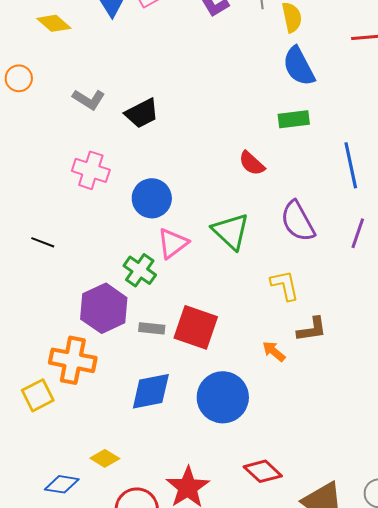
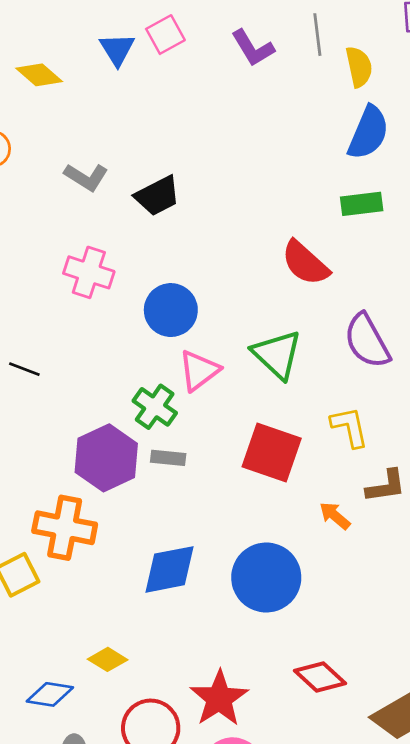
blue semicircle: (299, 66) -> (368, 133), turned -129
red semicircle: (252, 163) -> (305, 263), size x1.4
red square: (196, 327) -> (272, 452), moved
gray rectangle: (152, 328) -> (168, 458), moved

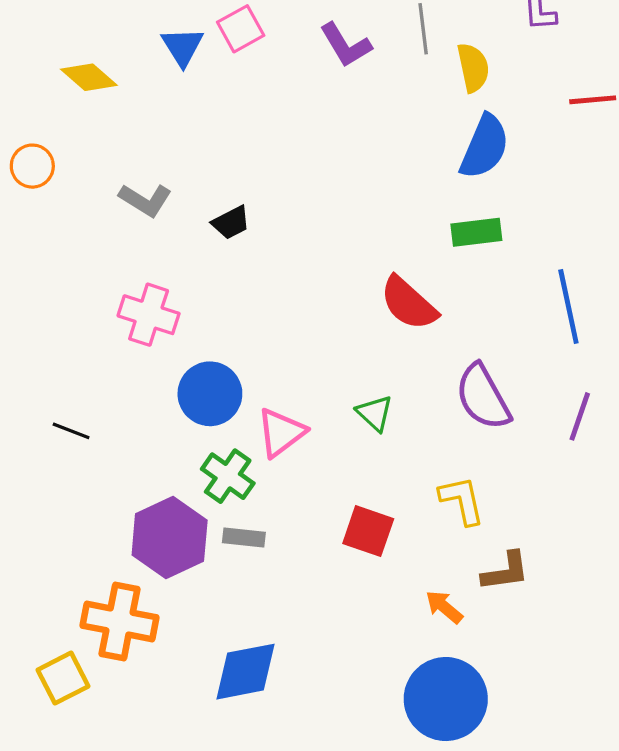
black trapezoid: (157, 196) -> (231, 223), size x0.7
blue circle: (171, 310) -> (210, 394), moved
green triangle: (277, 354) -> (375, 413), size x0.6
red square: (272, 452) -> (368, 531), size x0.7
blue circle: (266, 577) -> (446, 699), moved

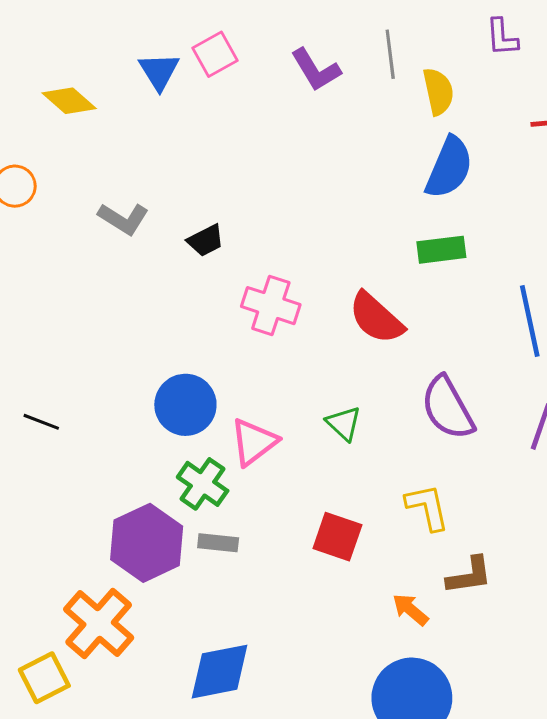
pink cross: (149, 315) -> (271, 306), moved
black line: (71, 431) -> (41, 422), moved
orange cross: (120, 621) -> (99, 623), turned 30

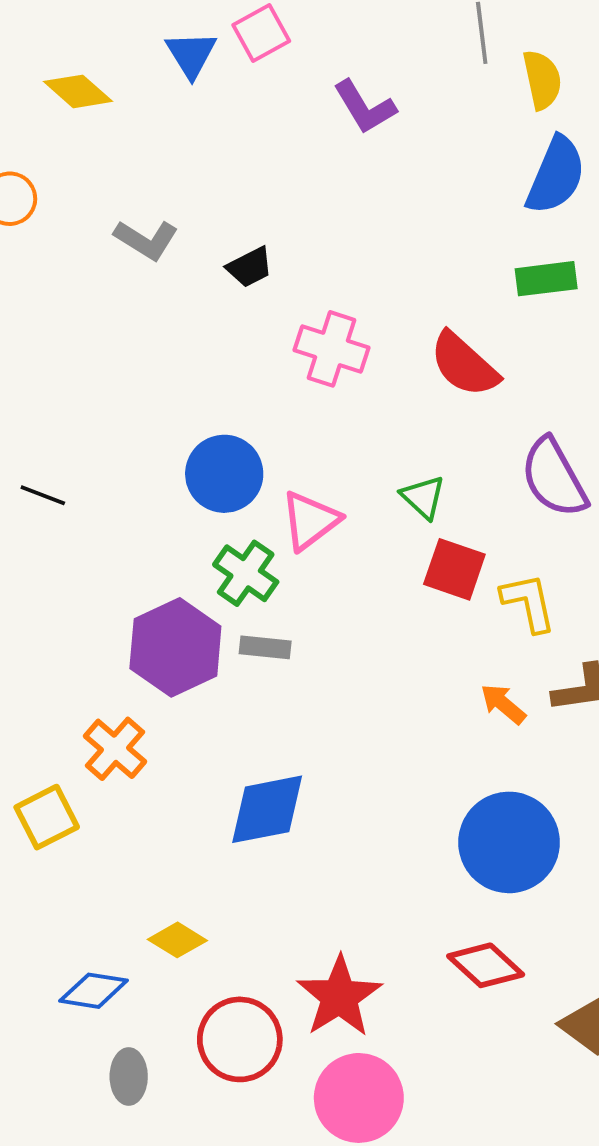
purple L-shape: (316, 70) -> (365, 107), moved
red square: (337, 537) -> (454, 569), moved
orange arrow: (410, 610) -> (503, 704), moved
orange cross: (99, 623) -> (115, 749), size x0.7

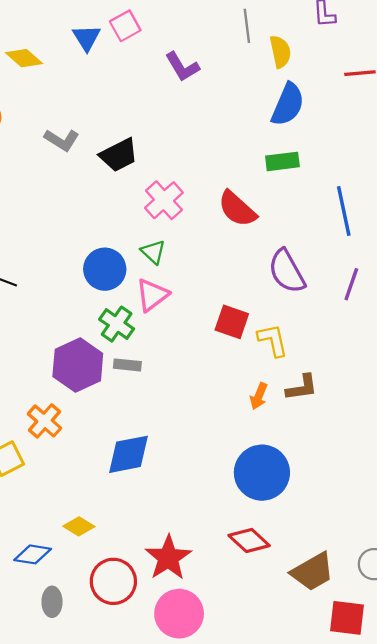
black trapezoid: (250, 267) -> (119, 155), size x1.5
pink cross: (332, 349) -> (164, 200), turned 30
green triangle: (423, 497) -> (153, 252), moved
orange arrow: (503, 704) -> (259, 396), turned -108

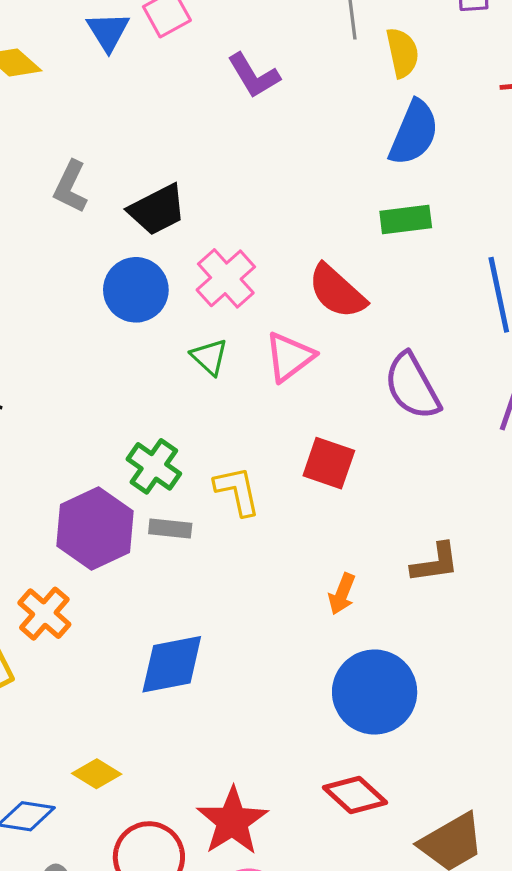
gray L-shape: (62, 140) -> (70, 187), turned 84
blue circle: (105, 269) -> (136, 290), moved
pink triangle: (152, 295) -> (290, 357), moved
yellow L-shape: (273, 340) -> (237, 491), moved
orange arrow: (259, 396) -> (342, 594), moved

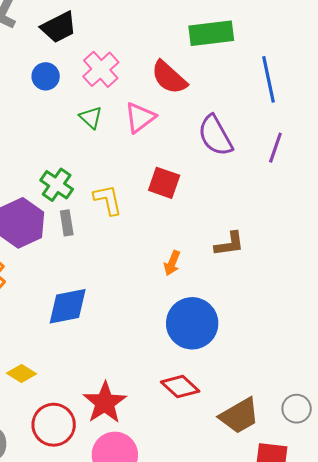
green rectangle: (406, 220) -> (211, 33), size x1.4
blue circle: (136, 290) -> (46, 76), size x0.7
gray rectangle: (170, 529) -> (67, 223), turned 75

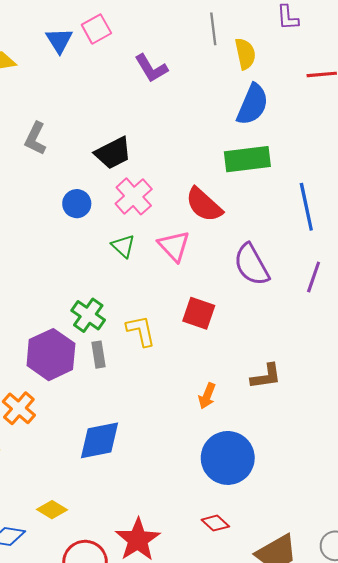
black trapezoid: (59, 27) -> (113, 153), moved
pink triangle: (140, 118) -> (174, 246), turned -36
red diamond: (180, 387) -> (215, 523), size x0.7

